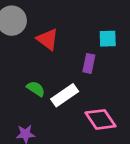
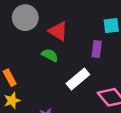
green semicircle: (36, 89) -> (50, 55), moved

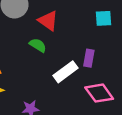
purple rectangle: (97, 49) -> (89, 58), moved

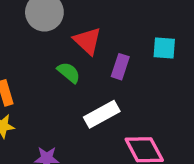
purple rectangle: (89, 58) -> (120, 67), moved

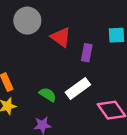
green semicircle: (69, 72) -> (48, 95), moved

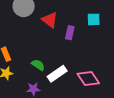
white rectangle: (78, 88) -> (57, 74), moved

